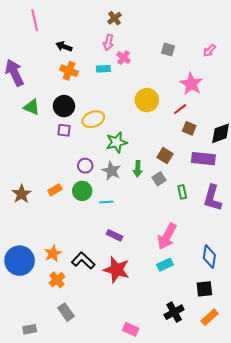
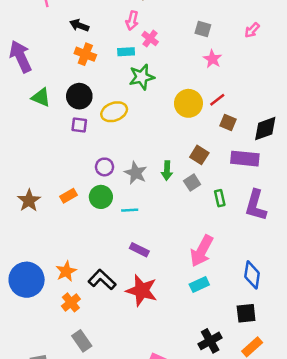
pink star: (191, 84) -> (212, 59), moved, size x0.7
yellow circle: (147, 100) -> (188, 103), moved
green star: (117, 142) -> (142, 77), moved

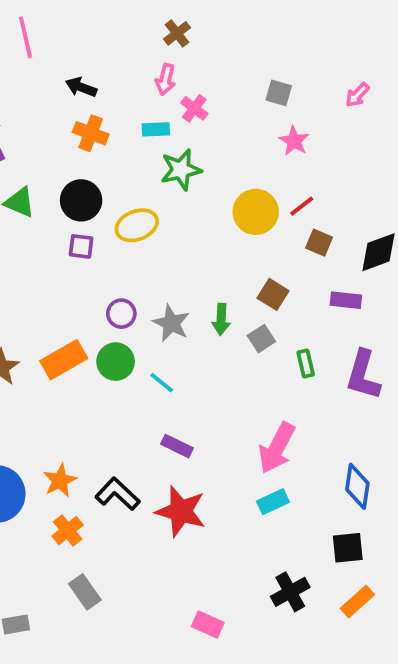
purple rectangle: (245, 159) -> (346, 300), size x0.7
orange rectangle: (69, 196) -> (64, 360), size x1.6
cyan line: (130, 210) -> (162, 383), turned 42

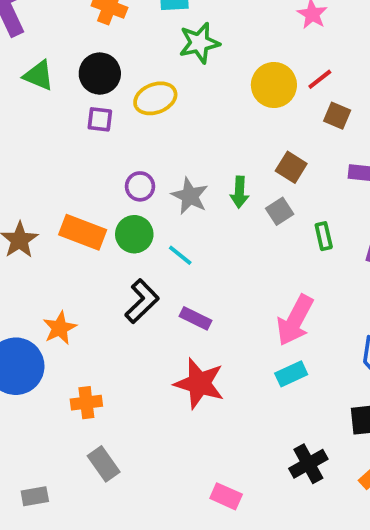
orange rectangle: (64, 360) -> (83, 232), turned 51
orange star: (60, 481) -> (60, 328), moved
black L-shape: (118, 494) -> (142, 301), moved, turned 93
orange cross: (68, 530) -> (86, 403), turned 32

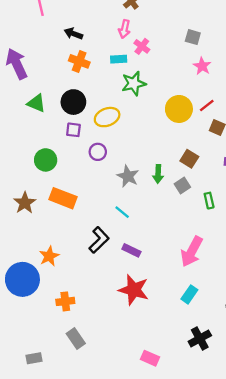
purple circle: (140, 186) -> (98, 152), moved
green circle: (134, 234) -> (46, 160), moved
cyan rectangle: (291, 374) -> (189, 294), moved, turned -30

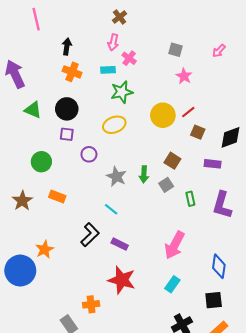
black arrow: (73, 34) -> (67, 47), turned 77
yellow ellipse: (107, 117) -> (114, 125), moved
orange rectangle: (63, 198) -> (57, 197), size x0.7
orange cross: (65, 301) -> (91, 304), moved

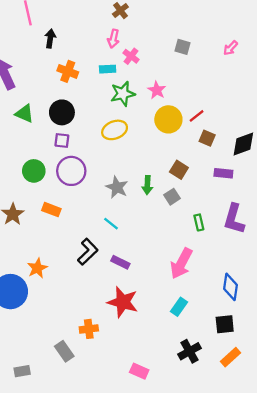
black arrow: (67, 47) -> (50, 39), moved
pink star: (184, 76) -> (157, 90), moved
purple circle: (89, 154) -> (71, 171), moved, size x1.6
green rectangle: (190, 199) -> (199, 222), moved

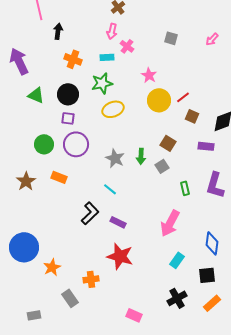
green star: (123, 94) -> (102, 83), moved
orange star: (37, 268) -> (52, 267), moved
cyan rectangle: (179, 307) -> (177, 260), moved

